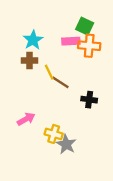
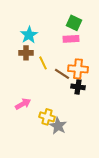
pink rectangle: (71, 41) -> (71, 39), moved
orange cross: (89, 46) -> (78, 69), moved
brown line: (61, 82) -> (62, 74), moved

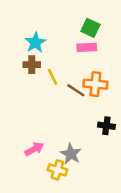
black cross: (78, 87) -> (106, 126), moved
pink arrow: (23, 104) -> (34, 149), moved
yellow cross: (47, 117) -> (57, 170), moved

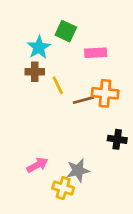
green square: (90, 28) -> (66, 31), moved
brown line: (76, 90) -> (83, 100), turned -48
gray star: (71, 154) -> (78, 170), turned 30

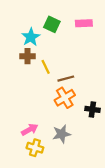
pink rectangle: (96, 53) -> (84, 23), moved
orange cross: (105, 93) -> (65, 98), moved, turned -36
yellow cross: (63, 188) -> (35, 148), moved

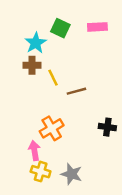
orange cross: (65, 98) -> (52, 128), moved
pink arrow: (30, 130) -> (34, 151), turned -70
gray star: (62, 134) -> (72, 174), moved, turned 30

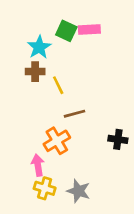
pink rectangle: (97, 27) -> (89, 30), moved
brown line: (76, 91) -> (74, 114), moved

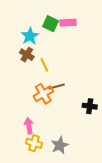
brown cross: (35, 72) -> (27, 55), turned 32
orange cross: (57, 141) -> (43, 94), moved
gray star: (79, 191) -> (60, 145), turned 30

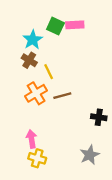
orange cross: (43, 94) -> (36, 93), moved
gray star: (60, 145) -> (90, 155), moved

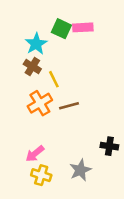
black cross: (99, 117) -> (109, 146), moved
pink arrow: (31, 139) -> (35, 154), turned -120
gray star: (90, 155) -> (80, 170), moved

